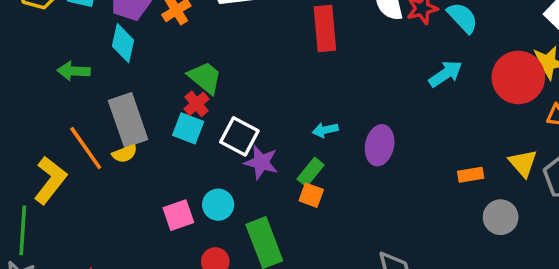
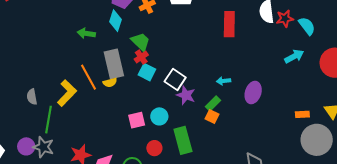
green trapezoid: (205, 78) -> (141, 42), moved
red cross: (197, 104) -> (141, 57), moved
gray circle: (501, 217) -> (317, 140), size x1.6

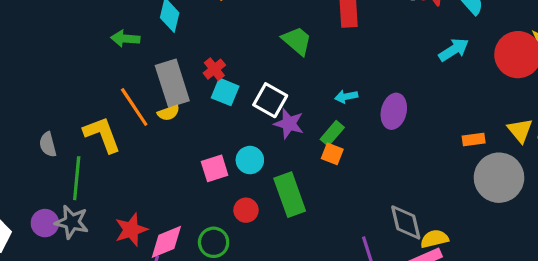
green trapezoid: (141, 42) -> (297, 41), moved
yellow L-shape: (67, 93) -> (102, 135), turned -60

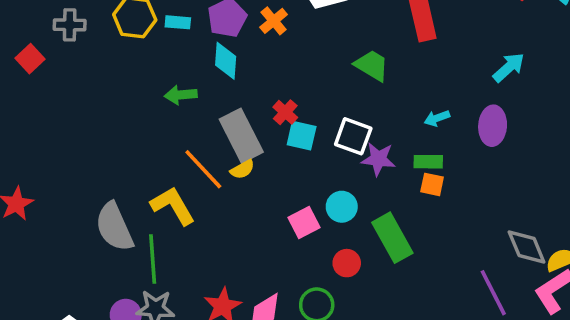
cyan arrow: (454, 50) -> (509, 67), moved
green rectangle: (332, 133) -> (428, 162), turned 60
gray semicircle: (48, 145) -> (114, 227), size x1.8

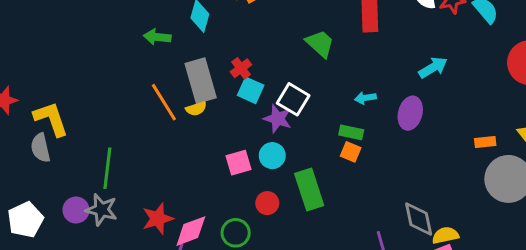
purple star: (378, 159) -> (278, 119), moved
yellow L-shape: (173, 206) -> (51, 119), moved
gray semicircle: (114, 227) -> (41, 148), moved, size x0.7

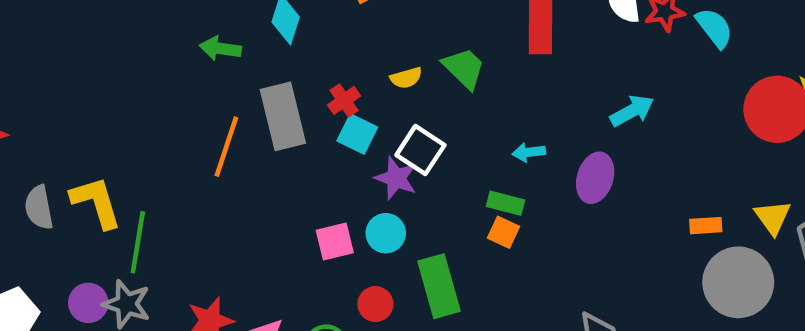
orange line: (164, 102) -> (226, 147), turned 48
yellow semicircle: (196, 109) -> (406, 78), moved
yellow L-shape: (51, 119) -> (96, 202), moved

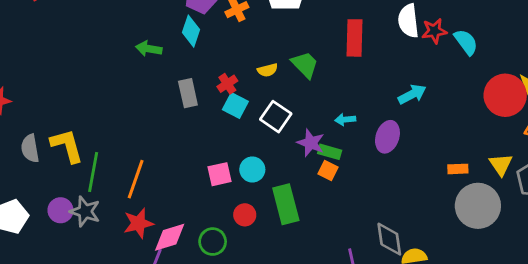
gray rectangle: (283, 116) -> (188, 93), size x0.7
orange line: (226, 147) -> (136, 179), moved
purple star: (396, 178) -> (311, 143), moved

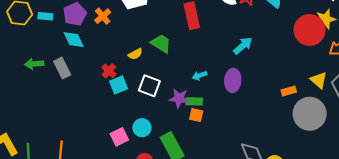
cyan diamond: (191, 31) -> (74, 40), turned -30
green arrow: (149, 49) -> (34, 64), moved
gray rectangle: (188, 93) -> (62, 68), moved
cyan square: (235, 105) -> (119, 85), turned -36

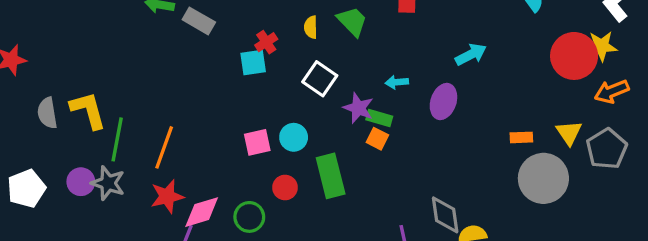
yellow semicircle: (135, 54) -> (311, 27), turned 104
gray rectangle: (62, 68) -> (199, 21), turned -48
cyan square: (119, 85) -> (253, 62), moved

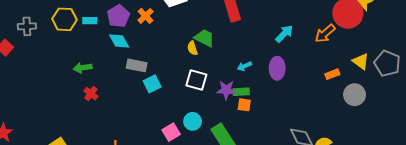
gray rectangle: (199, 21) -> (137, 65), moved
yellow semicircle: (311, 27) -> (192, 48), moved
red cross: (266, 42) -> (91, 94), moved
orange arrow: (612, 91) -> (325, 34), moved
gray circle: (543, 178) -> (355, 95), size x0.7

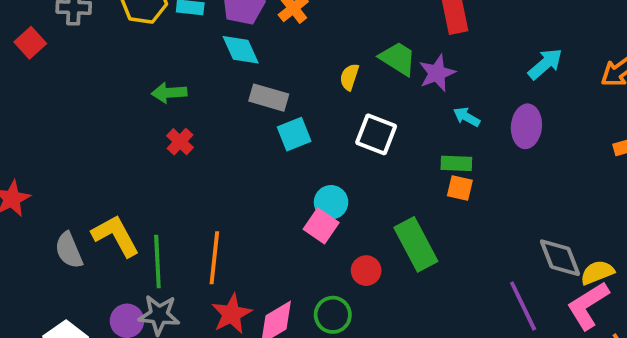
yellow semicircle: (192, 48) -> (349, 77), moved, turned 32
cyan arrow: (244, 66) -> (467, 117), turned 48
purple star: (226, 90) -> (437, 73), moved, turned -30
cyan circle: (193, 121) -> (331, 202), moved
pink square: (171, 132) -> (321, 226), turned -30

